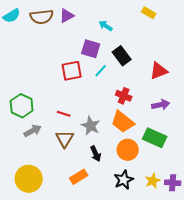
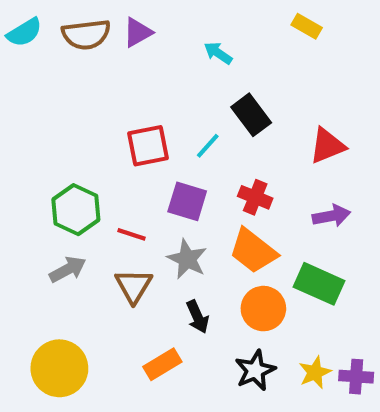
purple square: (91, 49) -> (187, 201), moved
green hexagon: (22, 106) -> (76, 210), moved

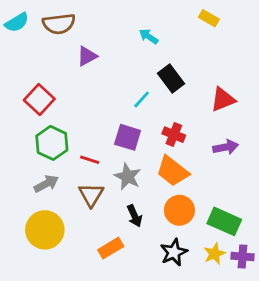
purple triangle: (138, 32) -> (87, 56), moved
red square: (148, 146) -> (39, 100), moved, turned -36
green rectangle: (319, 284) -> (224, 221), moved
yellow circle: (59, 368) -> (45, 230), moved

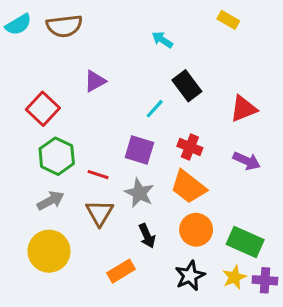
purple triangle: (87, 56) -> (95, 81), moved
purple arrow: (226, 147) -> (247, 161), turned 35

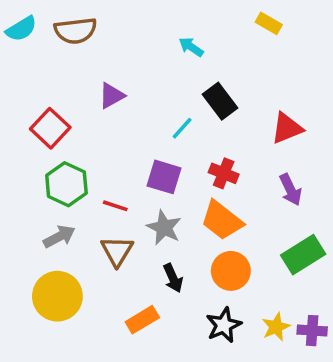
purple arrow: (247, 161) -> (290, 190), turned 40
green rectangle: (245, 242) -> (303, 255), moved, turned -56

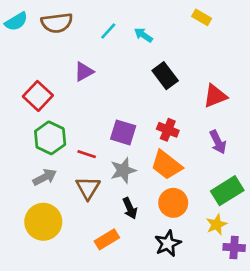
cyan line: (182, 128) -> (108, 31), moved
gray star: (164, 228) -> (123, 170), turned 30
yellow star: (276, 327) -> (217, 224), moved

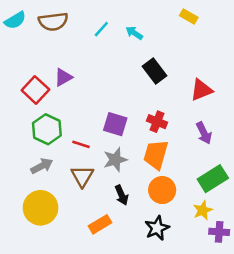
purple triangle: (84, 72) -> (63, 77), moved
orange trapezoid: (166, 165) -> (156, 155), turned 68

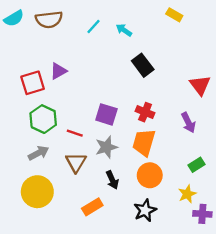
red square: (35, 90) -> (33, 83), turned 30
red triangle: (201, 90) -> (200, 85), moved, turned -45
green rectangle: (213, 179) -> (197, 165), size x0.6

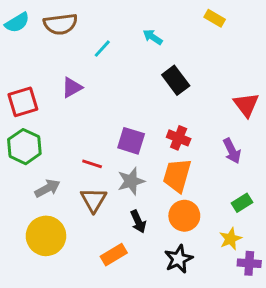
cyan line: (94, 27) -> (102, 49), moved
red square: (33, 83) -> (23, 102), moved
green hexagon: (43, 119) -> (24, 147), moved

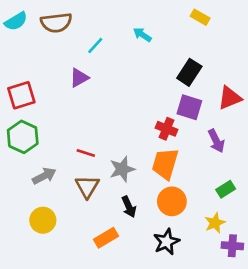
black rectangle: (176, 80) -> (189, 72), moved, turned 70
purple triangle: (72, 87) -> (79, 78), moved
red triangle: (246, 105) -> (230, 98), turned 45
purple square: (131, 141) -> (189, 107), moved
yellow circle: (46, 236) -> (43, 220), size x0.7

